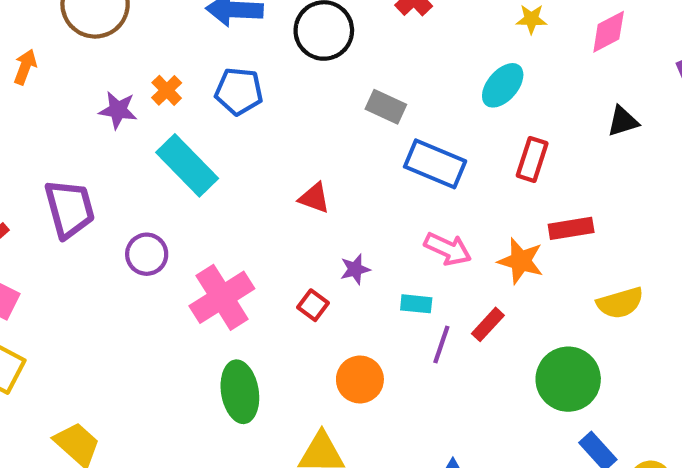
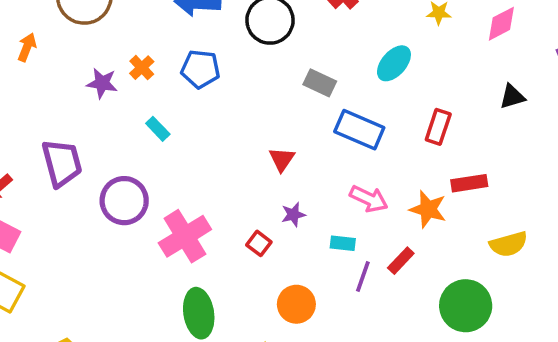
cyan ellipse: (503, 85) -> (394, 63), moved
cyan rectangle: (187, 165) -> (158, 129), size x0.5
red triangle: (314, 198) -> (282, 159), moved, turned 44
purple circle: (147, 254) -> (124, 201), size x1.4

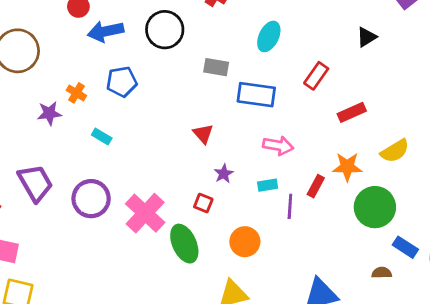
red rectangle: (438, 127) -> (316, 76), turned 32
orange star: (428, 209) -> (347, 167), moved
green ellipse: (199, 313) -> (184, 244), moved

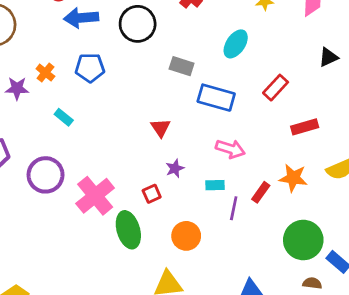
red square: (203, 203) -> (152, 194), turned 36
green circle: (375, 207) -> (303, 240), moved

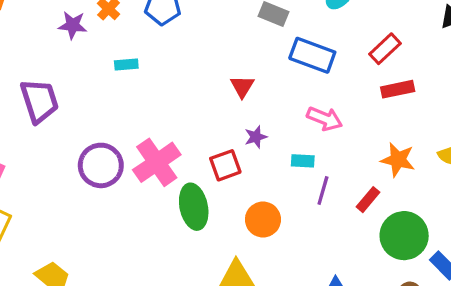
cyan rectangle: (64, 117) -> (126, 65), turned -48
red rectangle: (305, 127) -> (398, 89), moved
purple circle: (46, 175) -> (101, 165), moved
red rectangle: (261, 192) -> (368, 200), moved
red square: (152, 194) -> (225, 165), size x1.4

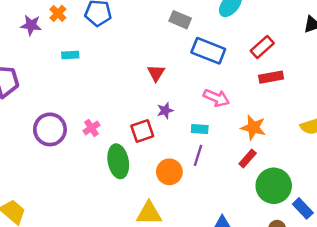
orange star: (398, 160) -> (253, 128), moved
pink cross: (157, 162) -> (91, 128), size x0.5
purple line: (323, 191) -> (198, 155), moved

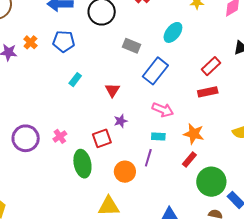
red rectangle: (262, 47) -> (211, 66), moved
blue rectangle: (208, 51) -> (155, 71), turned -72
cyan rectangle: (70, 55) -> (75, 80), moved, turned -48
cyan rectangle: (200, 129) -> (158, 137), moved

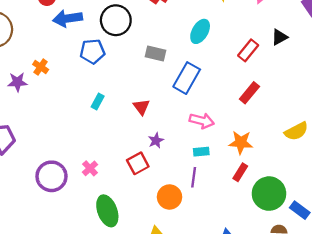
blue pentagon: (64, 41) -> (92, 51), moved
red rectangle: (211, 66) -> (248, 50), moved
red rectangle: (208, 92) -> (249, 93), turned -30
green ellipse: (82, 164) -> (107, 211), moved

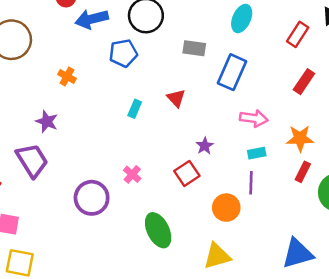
purple star: (17, 82) -> (47, 121), moved, turned 30
red triangle: (141, 107) -> (176, 98), moved
pink cross: (90, 168) -> (132, 174), moved

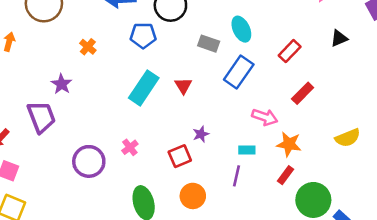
cyan ellipse: (242, 18) -> (241, 29), moved, turned -60
red rectangle: (298, 34) -> (290, 51), moved
cyan rectangle: (135, 109) -> (144, 88), size x2.0
pink arrow: (254, 118) -> (265, 117), moved
orange circle: (226, 208) -> (193, 196), moved

